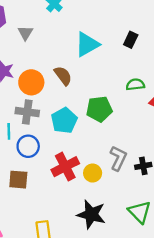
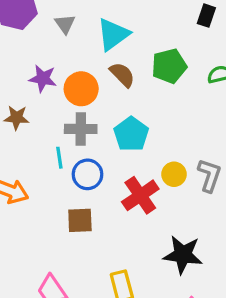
cyan triangle: (87, 44) -> (113, 34), moved
green pentagon: (99, 109) -> (169, 66), moved
yellow circle: (93, 173) -> (174, 174), moved

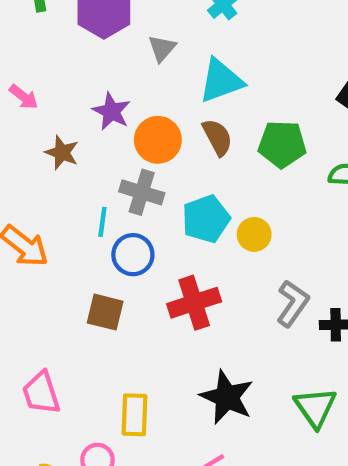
yellow circle: (174, 174) -> (254, 234), moved

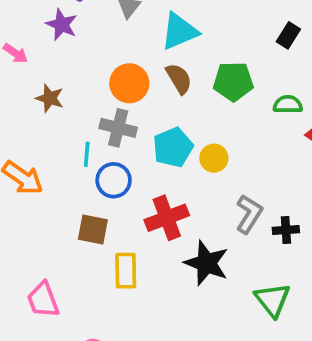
purple star: (111, 111) -> (62, 25), moved
black star: (227, 397) -> (206, 263), moved
yellow rectangle: (135, 415) -> (126, 271), moved

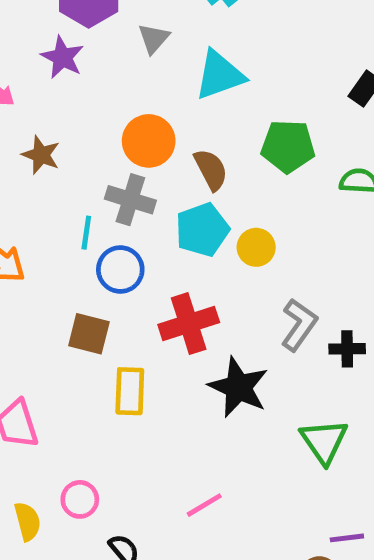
brown semicircle: (179, 79) -> (211, 170), moved

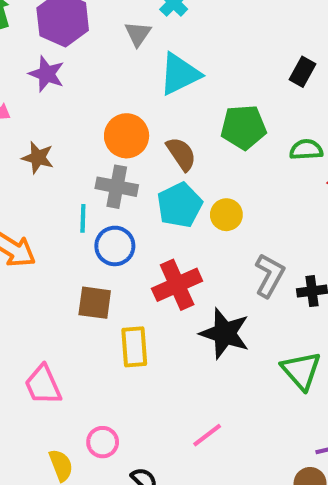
gray triangle: (154, 38) -> (138, 34), moved

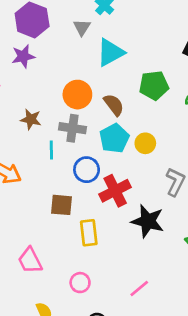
purple star: (47, 74) -> (23, 56), turned -30
brown star: (38, 158) -> (31, 119), moved
blue circle: (115, 246) -> (87, 170), moved
pink circle: (103, 442) -> (80, 283), moved

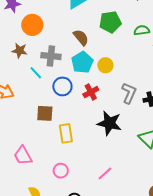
orange circle: (77, 95) -> (32, 25), moved
cyan line: (51, 150) -> (36, 73), turned -40
red cross: (115, 191) -> (91, 92), moved, size x0.7

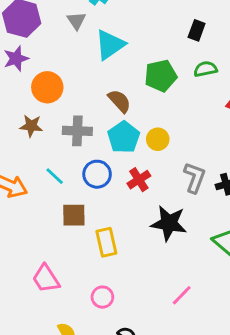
green semicircle: (142, 30) -> (205, 69), moved
cyan line: (36, 73) -> (55, 176), moved
pink line: (105, 173) -> (182, 295), moved

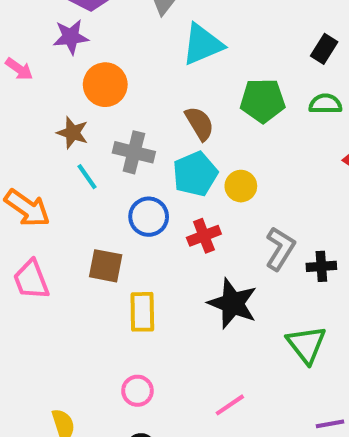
cyan line: (55, 176) -> (87, 177), moved
pink trapezoid: (46, 279) -> (31, 280), moved
pink circle: (102, 297) -> (137, 391), moved

